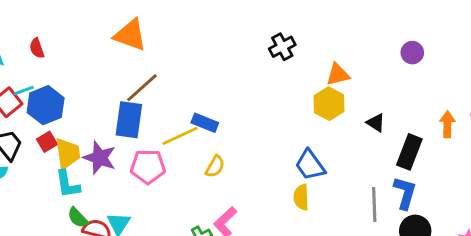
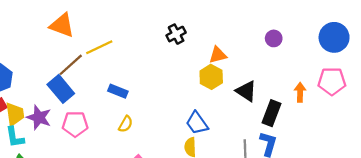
blue rectangle: (129, 120) -> (61, 89), turned -48
black triangle: (376, 123) -> (246, 91), size x1.5
yellow line: (180, 136) -> (99, 47), moved

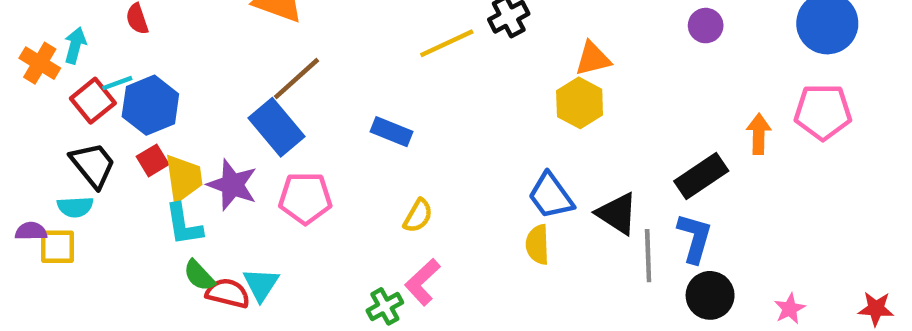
yellow line: (99, 47) -> (447, 43), moved
black triangle: (246, 91) -> (617, 214), moved
black rectangle: (272, 113) -> (701, 176), turned 35
yellow semicircle: (126, 124) -> (418, 216), moved

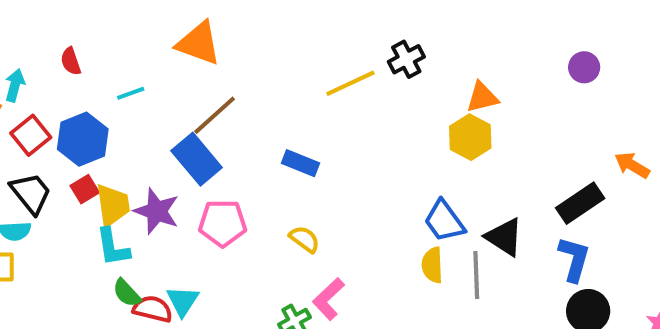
cyan line: (117, 83) -> (131, 93), moved
orange arrow: (759, 134) -> (632, 165), turned -60
yellow semicircle: (418, 216) -> (304, 239), moved, turned -84
gray line: (648, 256) -> (476, 275), moved

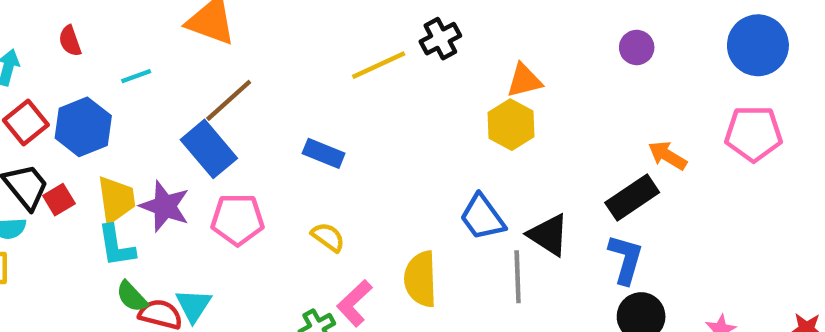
orange arrow: (632, 165) -> (668, 156), moved
red square: (85, 189) -> (59, 200), moved
yellow semicircle: (432, 265) -> (421, 279), moved, size x1.4

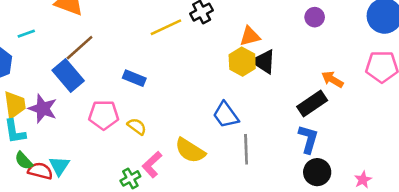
pink pentagon: (238, 219) -> (104, 115), moved
black triangle: (548, 235) -> (264, 62), moved
yellow semicircle: (421, 279) -> (190, 151), turned -56

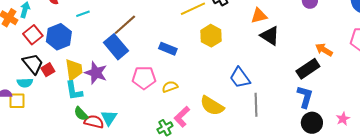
yellow hexagon: (242, 62) -> (211, 36), moved
yellow semicircle: (137, 126) -> (170, 87), turned -56
pink star: (363, 180) -> (343, 119), moved

